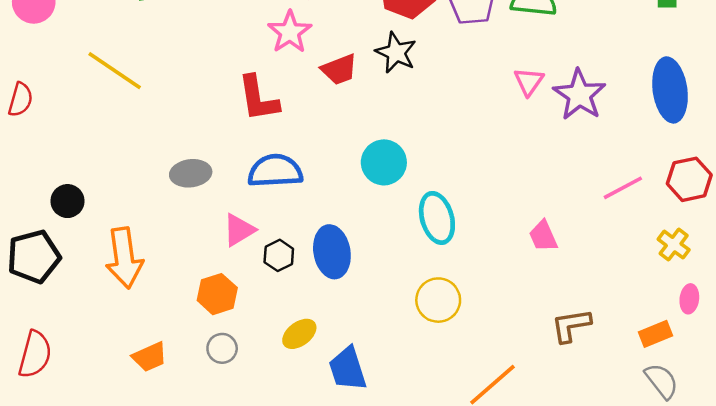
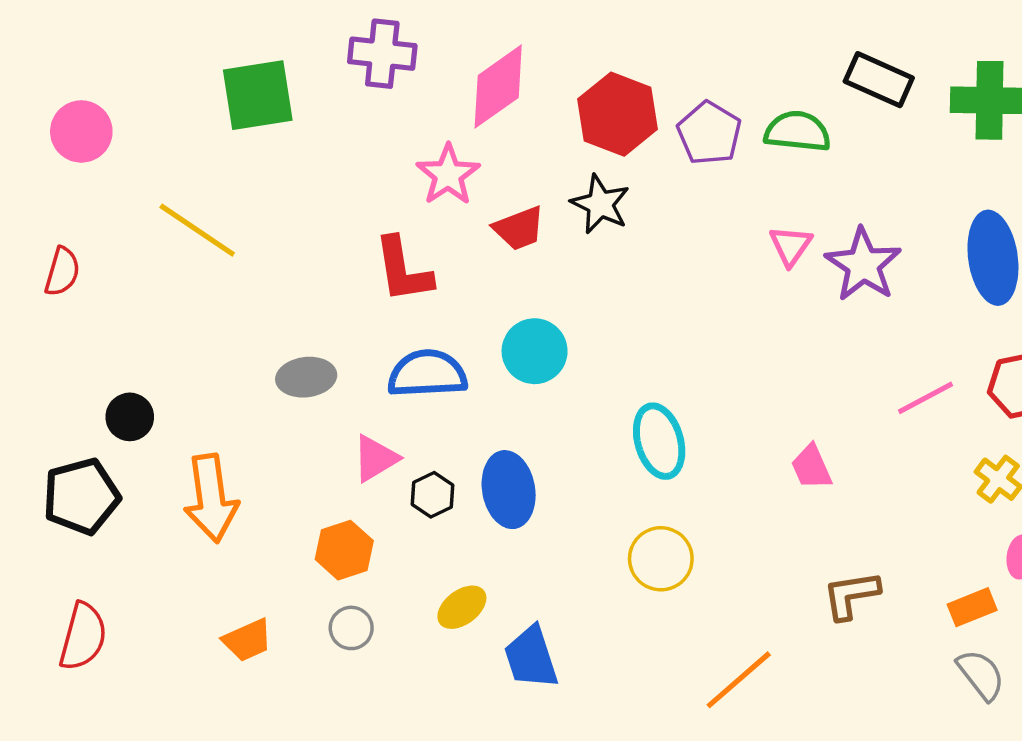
cyan circle: (384, 162) -> (535, 351), moved

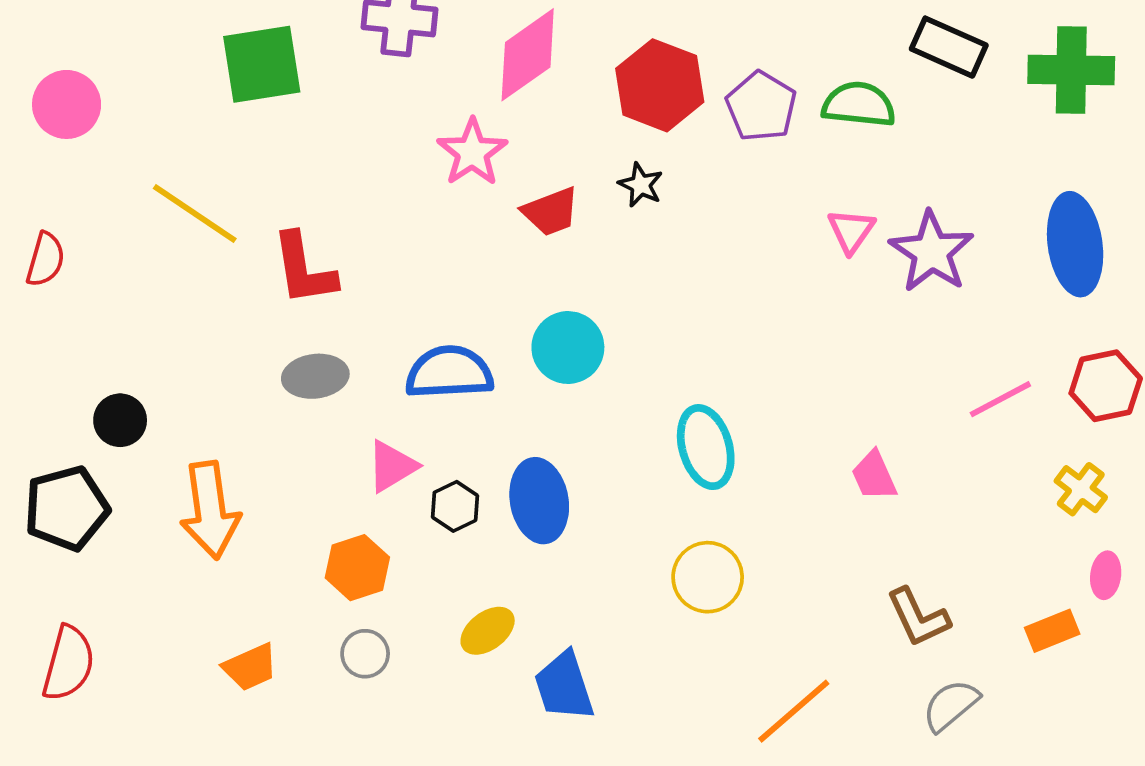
black star: (600, 204) -> (641, 185), size x0.7
red L-shape: (403, 270) -> (304, 269), moved
brown L-shape: (851, 595) -> (918, 617), turned -106
gray semicircle: (981, 675) -> (951, 705), moved, turned -92

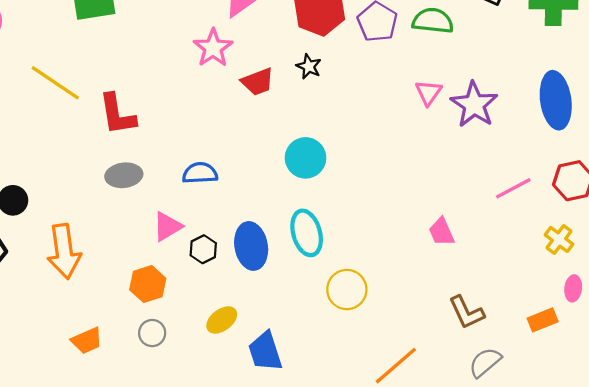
cyan circle: (568, 348) -> (306, 158), moved
blue semicircle: (449, 372) -> (200, 173), size x0.7
cyan ellipse: (706, 447) -> (307, 233), moved

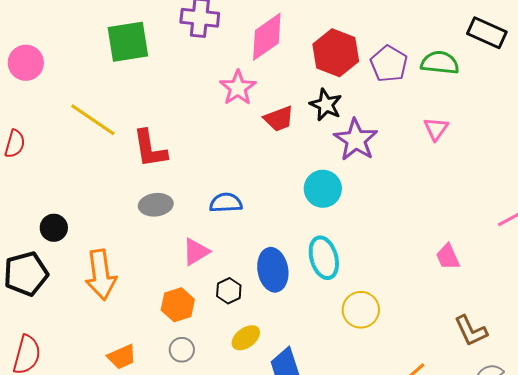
black star: (309, 66) -> (326, 105), size x1.4
purple star: (474, 105) -> (356, 140), moved
black hexagon: (203, 249) -> (229, 291), moved

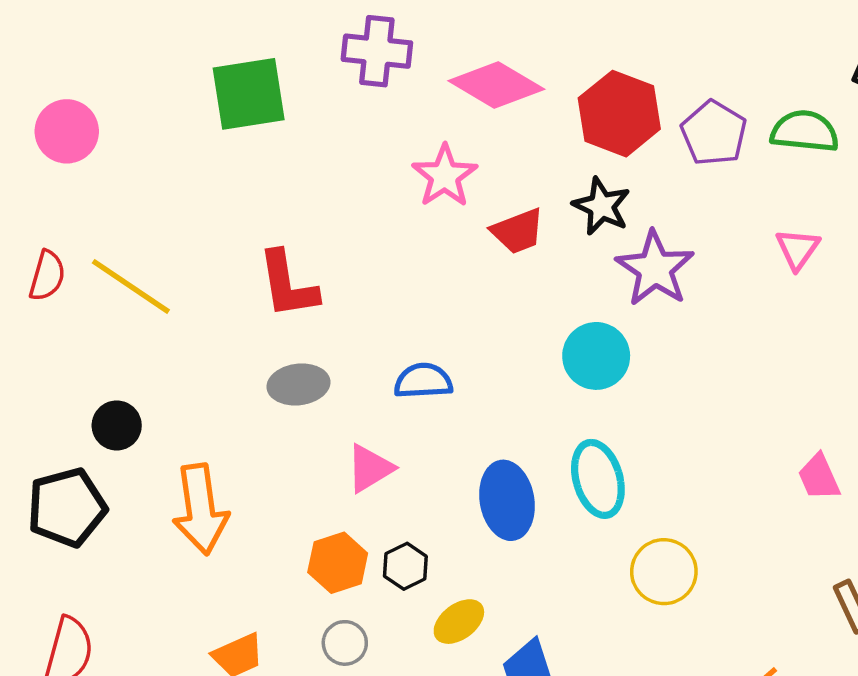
pink diamond: (267, 37) -> (496, 85), turned 66
yellow line: (93, 120) -> (131, 286), moved
black hexagon: (229, 291) -> (405, 566), moved

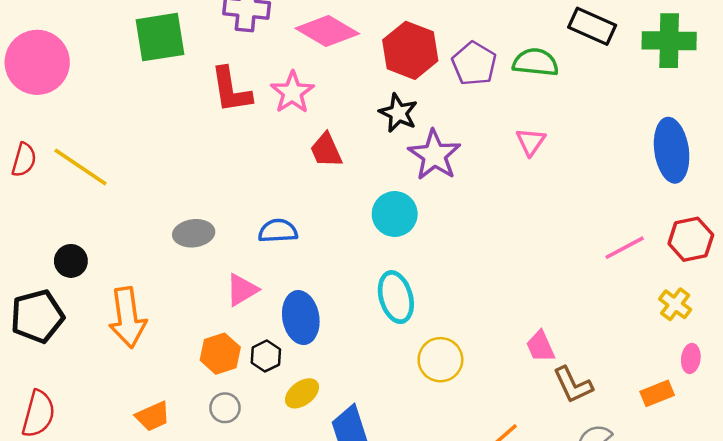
pink circle: (67, 131) -> (37, 62), size x1.5
red trapezoid: (518, 231) -> (326, 150), moved, turned 87
red L-shape: (288, 285) -> (231, 90), moved
pink trapezoid: (819, 477) -> (540, 346), moved
blue ellipse: (507, 500) -> (301, 318), moved

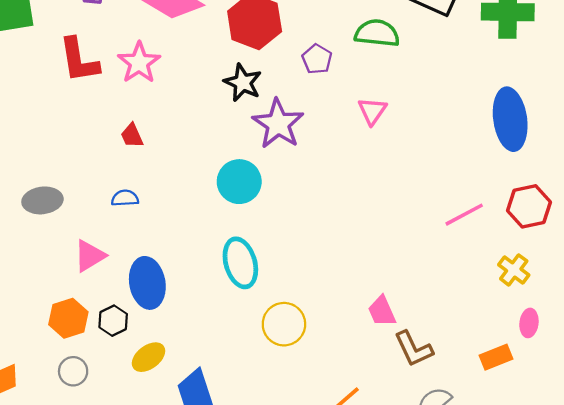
purple pentagon: (474, 64) -> (317, 59), moved, size x0.7
red trapezoid: (326, 150) -> (132, 136), moved, size x0.7
blue semicircle: (278, 231) -> (125, 198), size x0.7

